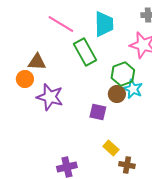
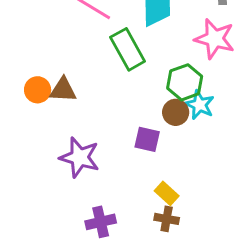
brown triangle: (37, 62) -> (63, 90), moved
purple star: (50, 97) -> (80, 157), moved
brown cross: (127, 165) -> (167, 219), moved

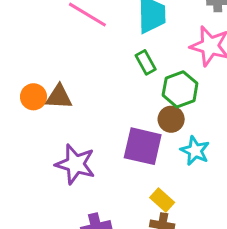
green rectangle: (128, 49) -> (146, 62), moved, size x0.6
cyan star: (200, 105) -> (195, 151), moved
purple square: (147, 139) -> (143, 146), size x1.5

